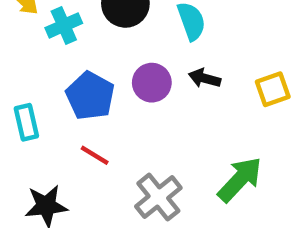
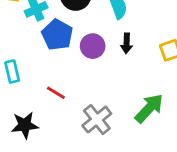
black arrow: (205, 78) -> (127, 43), turned -102
blue pentagon: (90, 96) -> (57, 35), moved

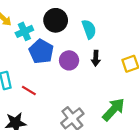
red line: (56, 93) -> (29, 91), moved

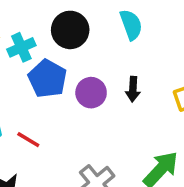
cyan semicircle: (89, 29) -> (131, 25), moved

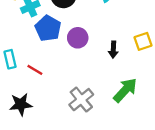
black arrow: (133, 89) -> (113, 50), moved

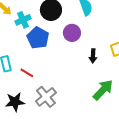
purple circle: (78, 38) -> (72, 33), moved
gray cross: (81, 100) -> (46, 97), moved

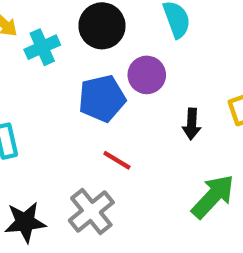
blue pentagon: (38, 38) -> (102, 98), moved, turned 30
red line: (27, 73) -> (117, 160), moved

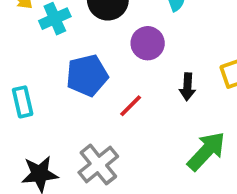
blue pentagon: (102, 98) -> (87, 75), moved
red line: (117, 160) -> (131, 106), moved, turned -76

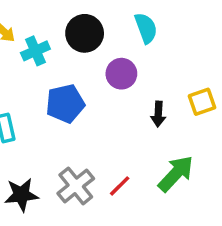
red line: (131, 106) -> (120, 186), moved

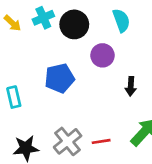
cyan cross: (35, 51) -> (43, 18), moved
red line: (120, 186) -> (101, 141), turned 36

